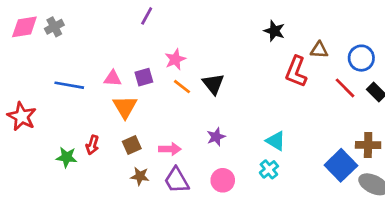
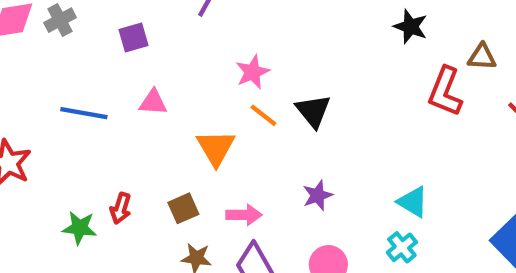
purple square: (144, 77) -> (134, 37), moved
orange triangle: (125, 107) -> (216, 148), moved

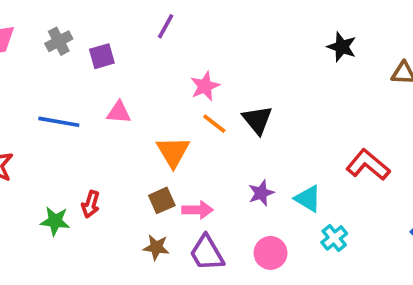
gray cross: (60, 20) -> (59, 41), moved
red L-shape: (445, 91) -> (368, 165), moved, turned 108
cyan triangle: (413, 202) -> (308, 199), moved
brown square: (183, 208) -> (162, 200), moved

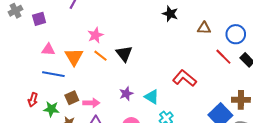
blue line: (59, 122) -> (53, 74), moved
orange triangle: (173, 152) -> (74, 57), moved
green star: (55, 221) -> (51, 109), moved

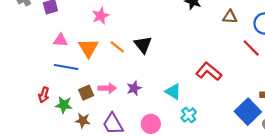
pink star: (95, 35) -> (101, 16), moved
purple star: (126, 94) -> (134, 88), moved
pink arrow: (91, 103) -> (107, 88), moved

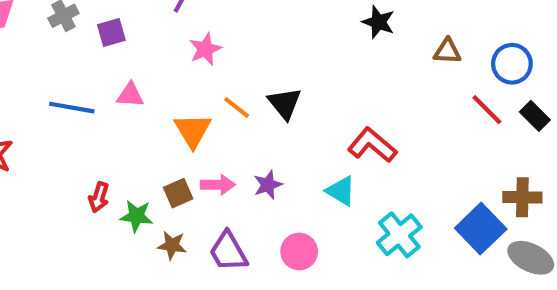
orange triangle: (88, 48) -> (193, 131), moved
blue line: (66, 67) -> (72, 108), moved
red L-shape: (209, 71) -> (372, 145), moved
cyan cross: (189, 115) -> (399, 235), moved, size x1.5

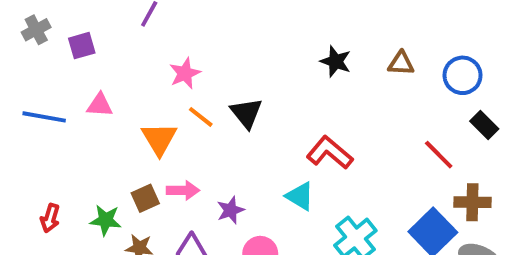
black star: (378, 22) -> (336, 61), moved
pink star: (205, 49) -> (185, 73), moved
red line: (487, 110) -> (439, 155), moved
purple star: (268, 185) -> (231, 210), moved
red arrow: (99, 197) -> (50, 218), moved

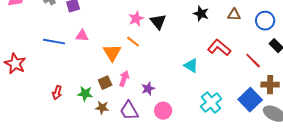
pink star: (185, 73) -> (136, 19), moved
black triangle: (246, 113) -> (158, 22), moved
red L-shape: (330, 153) -> (219, 48), moved
pink arrow: (183, 190) -> (124, 79), turned -70
cyan triangle: (300, 196) -> (191, 66), moved

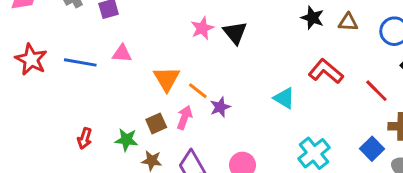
black star: (201, 14) -> (312, 18), moved
orange line: (133, 42) -> (198, 91), moved
red star: (15, 64) -> (31, 59), moved
purple star: (148, 89) -> (220, 107), moved
blue square: (250, 100) -> (372, 149), size x0.7

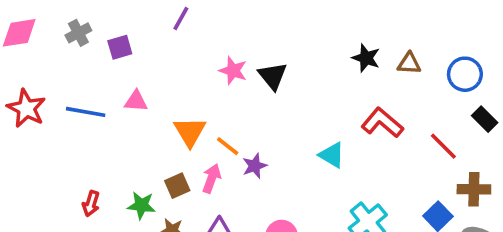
pink star: (202, 28) -> (233, 71), turned -30

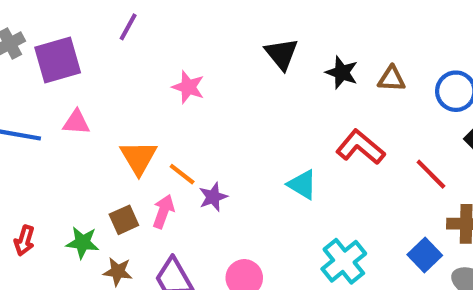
purple square: (120, 47) -> (58, 60), size x1.6
black triangle: (273, 76) -> (282, 54), moved

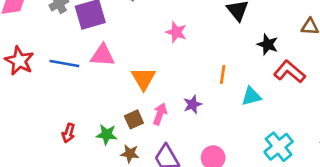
black star: (342, 73) -> (268, 44), moved
pink triangle: (76, 122) -> (103, 55), size x1.4
orange line: (182, 174) -> (223, 74), moved, turned 60
cyan triangle: (302, 185) -> (251, 96), turned -45

